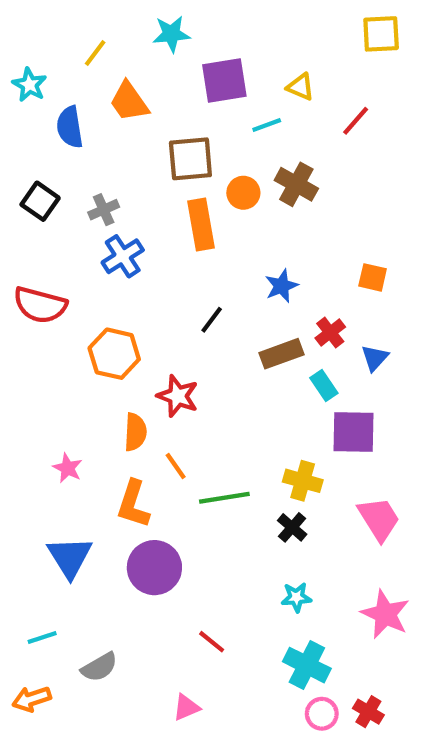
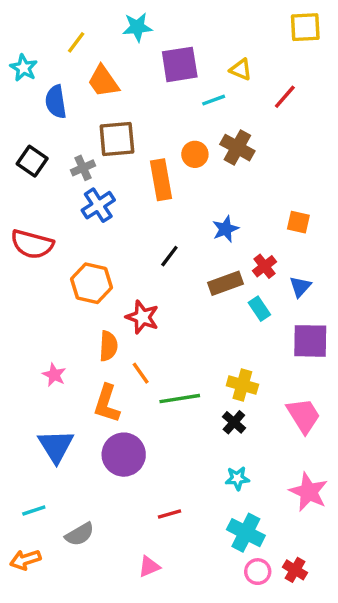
brown square: (190, 159) -> (117, 139), moved
purple square: (354, 432) -> (310, 341), moved
red line: (212, 642) -> (169, 514), turned -55

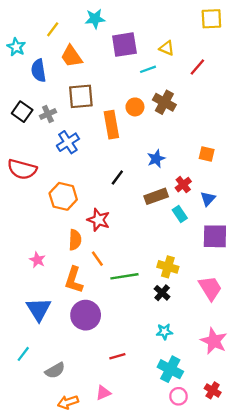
gray cross: (83, 168) -> (48, 114), moved
cyan line: (34, 511) -> (23, 354), turned -35
orange arrow: (25, 560) -> (68, 402), moved
red cross: (295, 570) -> (213, 390), moved

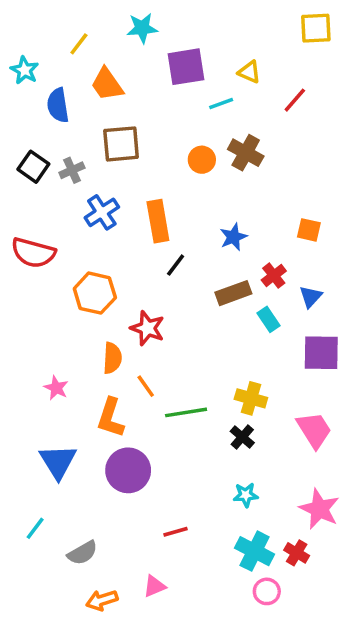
orange rectangle: (111, 125) -> (158, 221), moved
red cross: (213, 390) -> (297, 553), moved

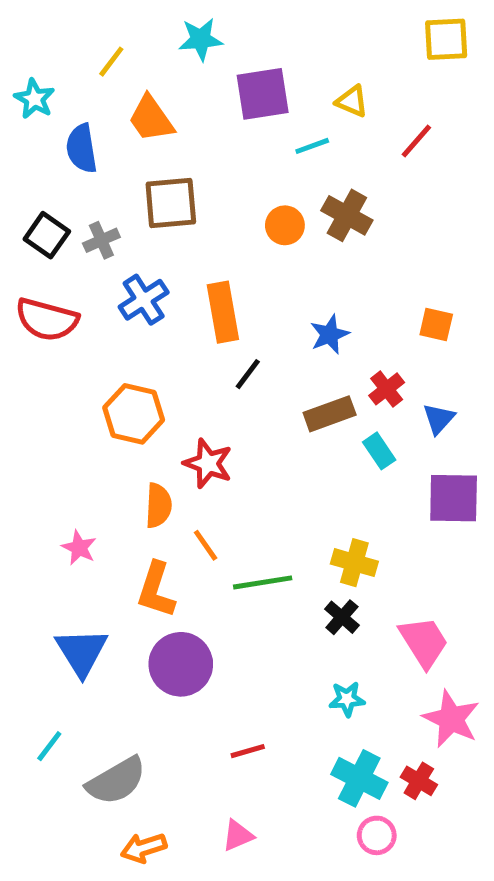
red semicircle: (33, 253) -> (47, 320), moved
pink trapezoid: (314, 430) -> (424, 642), moved
gray semicircle: (82, 553) -> (116, 781), size x1.4
pink triangle: (154, 586) -> (238, 835), moved

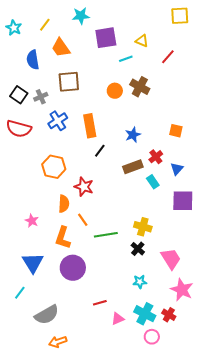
cyan star: (34, 99) -> (14, 28), moved
cyan line: (49, 746) -> (20, 293), moved
pink triangle: (238, 835) -> (118, 319), moved

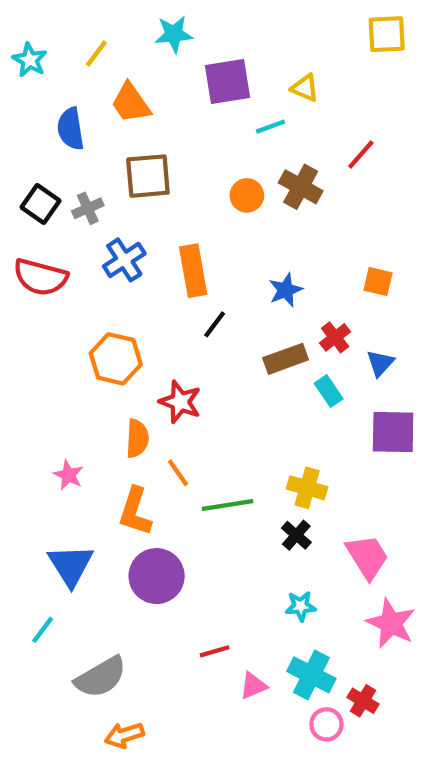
red line: (168, 57) -> (361, 155), moved
red cross: (169, 315) -> (363, 701), moved

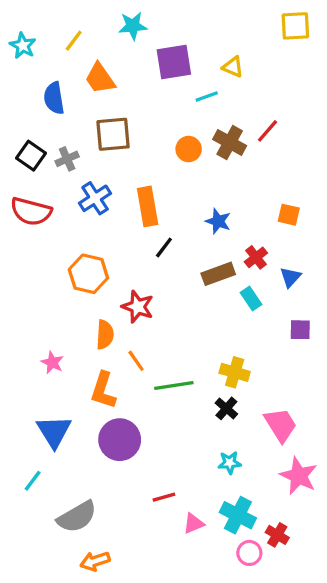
red line: (361, 155) -> (267, 131), moved
blue star: (286, 290) -> (218, 221), turned -30
purple square: (393, 432) -> (300, 330), size x0.6

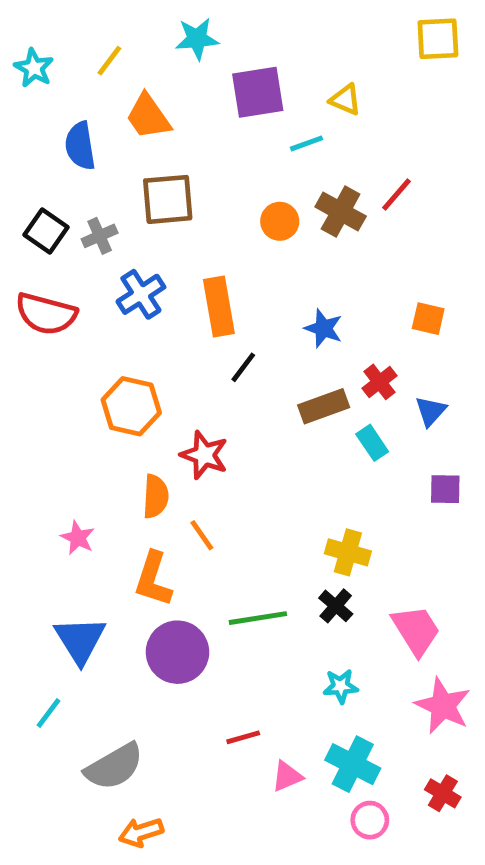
green line: (174, 385) -> (258, 618), moved
red cross: (277, 535) -> (443, 793), moved

